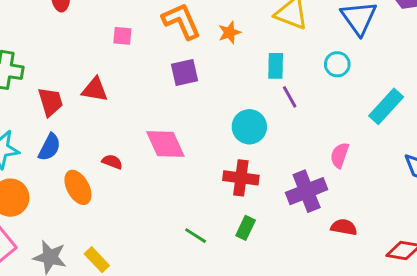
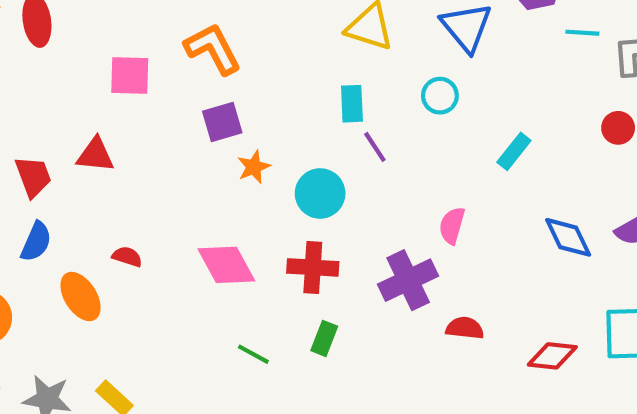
orange star: (229, 32) -> (254, 167), moved
pink square: (122, 36) -> (130, 76), size x1.5
cyan rectangle: (386, 106) -> (514, 151), size x0.7
pink diamond: (165, 144) -> (226, 265), moved

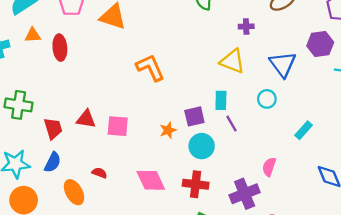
pink square: (130, 76) -> (118, 126), moved
purple square: (222, 122) -> (194, 116), moved

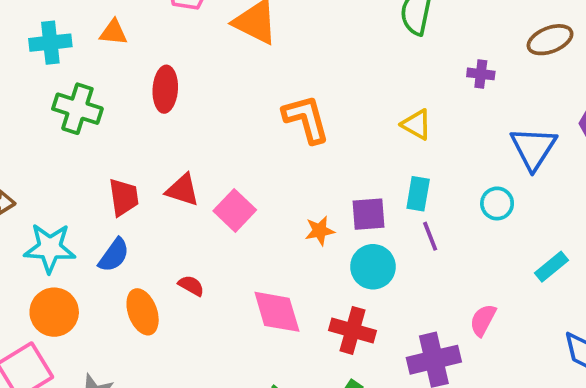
red ellipse: (60, 48) -> (165, 89), moved
yellow triangle: (232, 61) -> (417, 124), moved, size x0.7
green cross: (19, 105) -> (77, 109), moved
pink square: (118, 126) -> (235, 210), turned 30

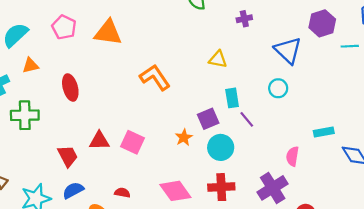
blue semicircle: (114, 255) -> (73, 190), turned -135
cyan rectangle: (552, 267) -> (324, 132), moved, turned 48

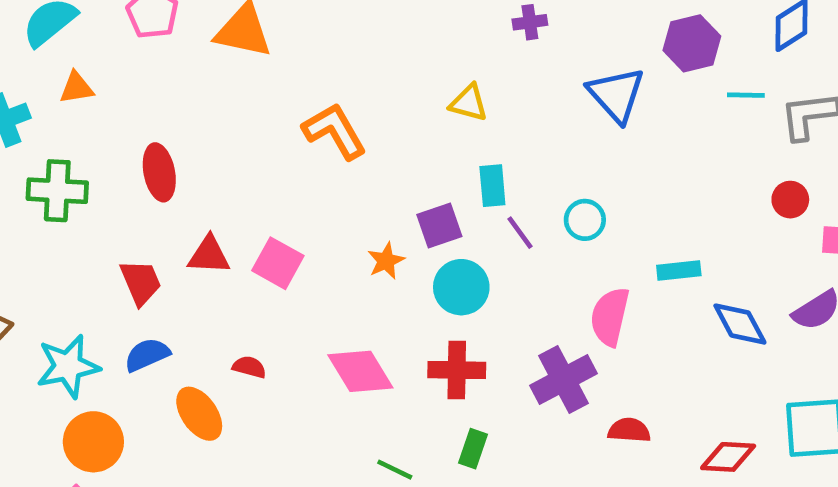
red ellipse: (70, 87) -> (159, 172), moved
cyan circle: (278, 88) -> (585, 220), moved
pink semicircle: (292, 156) -> (610, 317), size x1.4

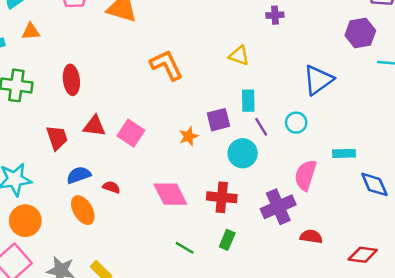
blue triangle: (616, 95) -> (318, 80), moved, turned 32
cyan circle: (461, 287) -> (243, 153), moved
blue semicircle: (147, 355) -> (79, 175), moved

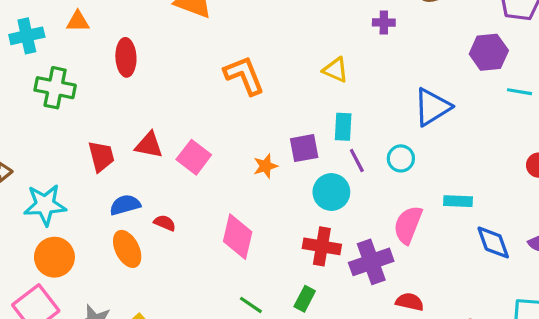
red ellipse: (71, 80) -> (126, 57), moved
pink diamond: (170, 194) -> (238, 237), turned 36
red cross: (222, 197) -> (322, 246), moved

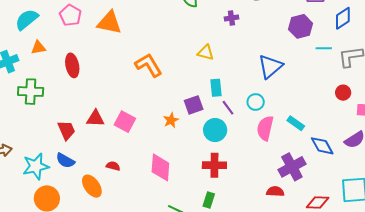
cyan rectangle: (458, 201) -> (296, 123), turned 42
blue semicircle: (125, 205) -> (65, 161), moved, turned -126
pink semicircle: (408, 225) -> (265, 128), moved
purple cross: (371, 262) -> (292, 167), moved

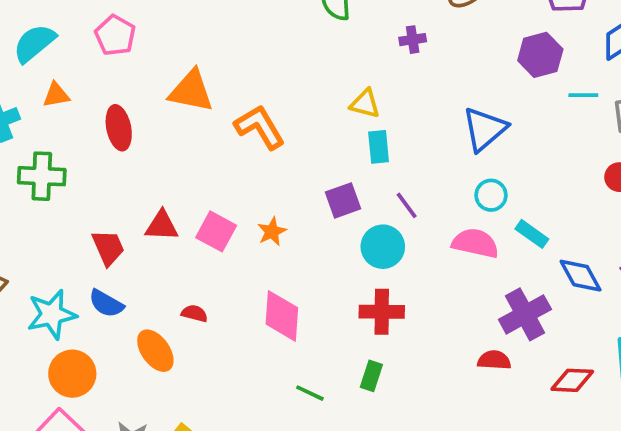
orange triangle: (109, 23) -> (191, 91), moved
cyan rectangle: (216, 88) -> (379, 147), moved
cyan circle: (256, 102) -> (491, 195), moved
orange star: (171, 120) -> (272, 232), moved
pink semicircle: (265, 128) -> (475, 243), turned 90

